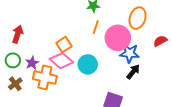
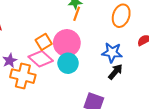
orange line: (96, 27) -> (77, 14), moved
pink circle: (118, 38) -> (67, 43), moved

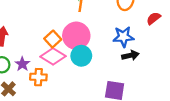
black arrow: (115, 72) -> (130, 55), turned 49
orange cross: (23, 76) -> (38, 77), size x0.7

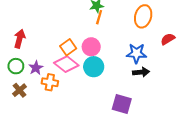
pink circle: (76, 36) -> (91, 47), size x0.7

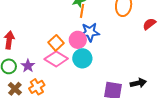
blue star: (136, 53) -> (90, 32), moved
black arrow: (141, 72) -> (138, 83), moved
orange cross: (50, 82) -> (37, 87), moved, turned -35

